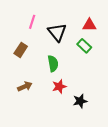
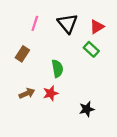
red triangle: (89, 25) -> (97, 27), turned -32
black triangle: (57, 32) -> (68, 23), moved
red star: (59, 86) -> (51, 93), moved

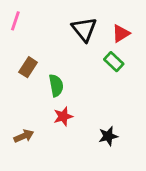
pink line: (35, 23) -> (15, 21), moved
green semicircle: (57, 68) -> (56, 86), moved
brown arrow: (27, 93) -> (24, 136), moved

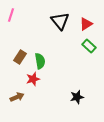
green rectangle: (114, 62) -> (89, 46), moved
brown rectangle: (28, 67) -> (20, 57), moved
red star: (63, 116) -> (33, 79), moved

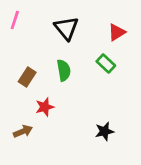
black triangle: (60, 21) -> (66, 28), moved
green rectangle: (89, 46) -> (106, 63), moved
green semicircle: (40, 61) -> (64, 70), moved

